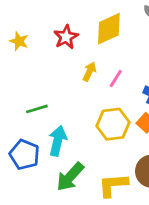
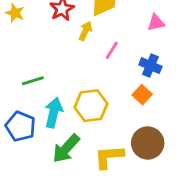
yellow arrow: (89, 72) -> (85, 31), moved
yellow hexagon: (113, 124) -> (91, 106), moved

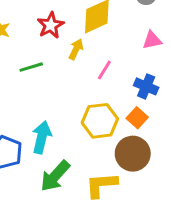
green line: (33, 81) -> (31, 67), moved
yellow hexagon: (91, 106) -> (100, 121), moved
brown circle: (148, 143) -> (133, 154), moved

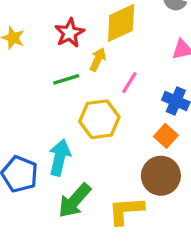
green line: (31, 67) -> (66, 79), moved
yellow hexagon: (100, 121) -> (99, 119), moved

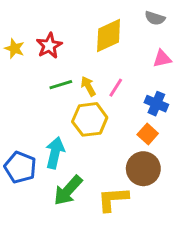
red star: (70, 33) -> (49, 46), moved
yellow arrow: (98, 59) -> (88, 86), moved, turned -54

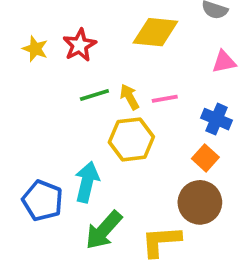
yellow diamond: (109, 35) -> (155, 32), turned 30
pink line: (116, 88) -> (165, 99), turned 48

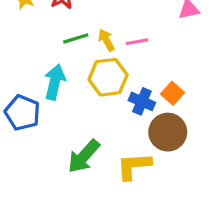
blue cross: (217, 119) -> (142, 101), moved
cyan arrow: (87, 182) -> (55, 82), moved
blue pentagon: (43, 201) -> (22, 113), moved

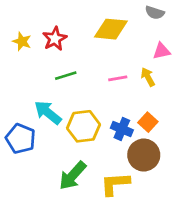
yellow arrow: (106, 40) -> (148, 77), moved
yellow hexagon: (108, 77) -> (84, 126), moved
cyan arrow: (55, 82) -> (48, 113), turned -64

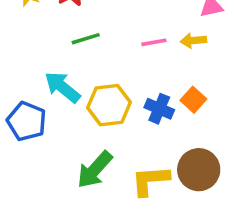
yellow arrow: (148, 77) -> (193, 41), turned -66
brown circle: (144, 155) -> (199, 170), moved

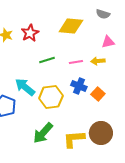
green line: (86, 39) -> (47, 60), moved
blue cross: (159, 109) -> (79, 86), moved

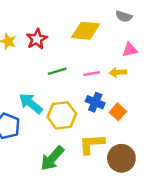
yellow L-shape: (74, 139) -> (92, 144), moved

